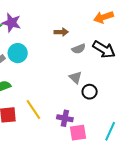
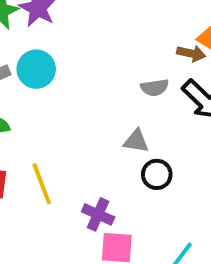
brown arrow: (61, 32) -> (191, 53), moved
gray triangle: (75, 77) -> (136, 141), turned -48

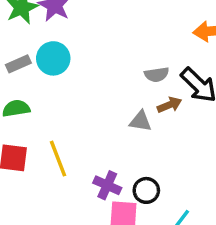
brown arrow: (191, 53) -> (169, 105), moved, turned -35
black circle: (157, 174) -> (146, 190), moved

